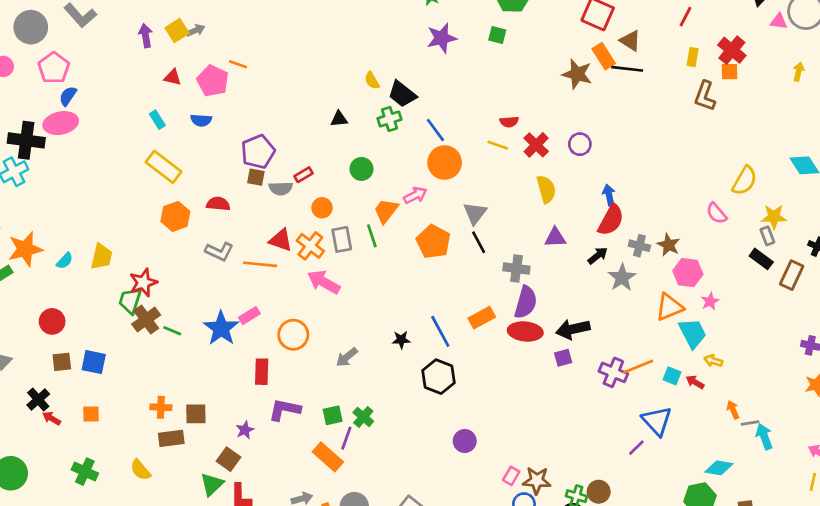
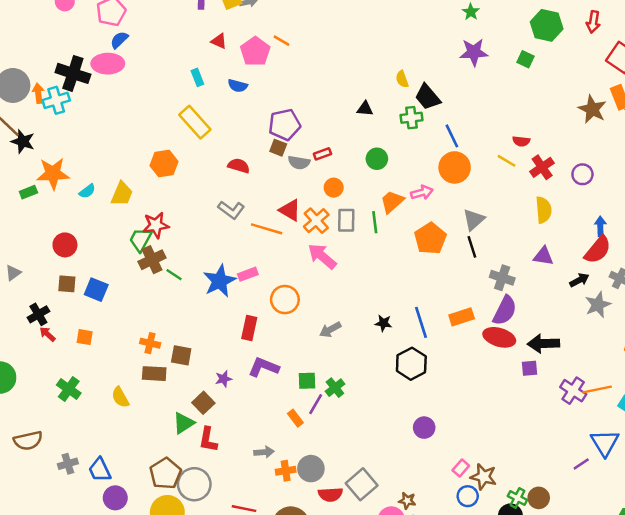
orange hexagon: (175, 216) -> (164, 164), moved
orange rectangle: (328, 457) -> (295, 418), size x0.6

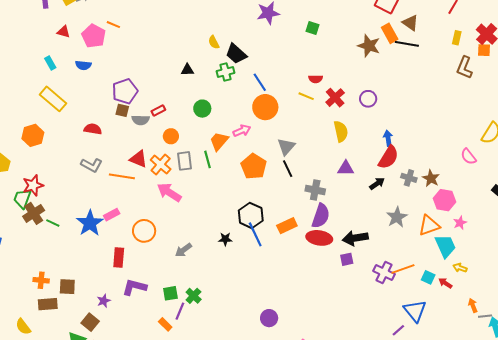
green square: (525, 59) -> (312, 28), moved
gray star: (598, 305) -> (397, 217), moved
black hexagon: (411, 364) -> (251, 215), moved

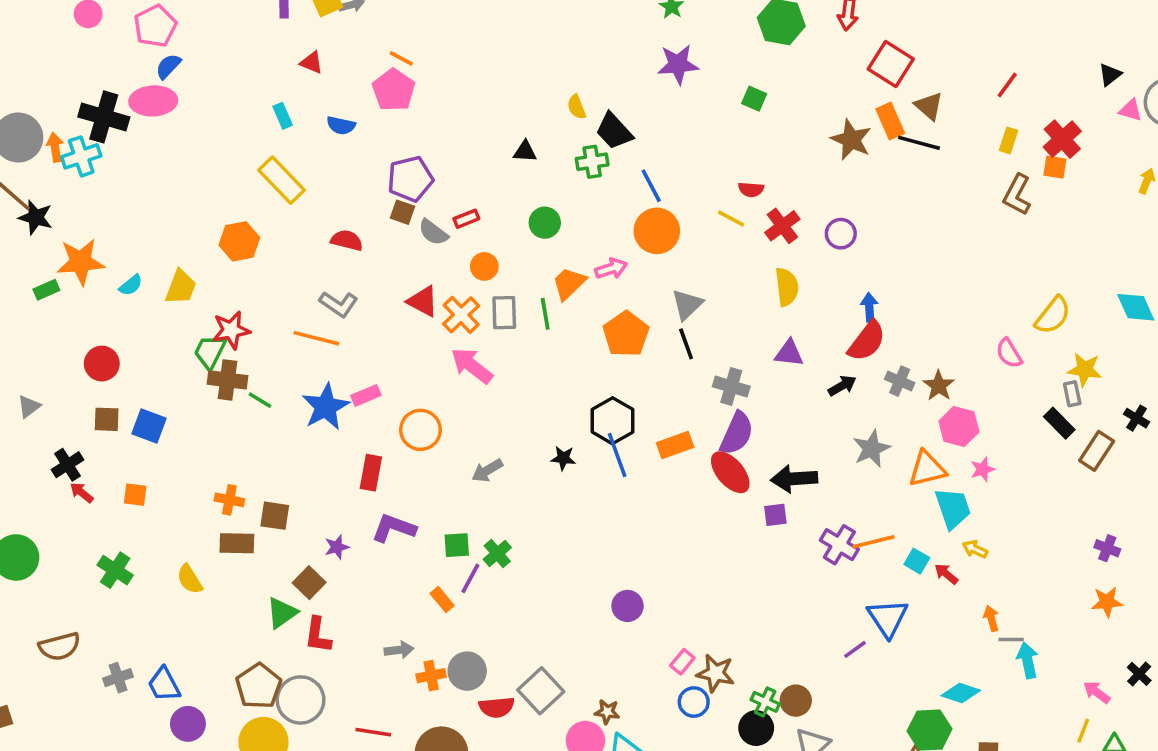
pink pentagon: (94, 36) -> (394, 90), moved
gray semicircle: (141, 120) -> (433, 232), turned 30
orange line: (122, 176) -> (316, 338), moved
brown cross: (34, 213) -> (227, 380), turned 35
red ellipse: (319, 238) -> (730, 472), turned 35

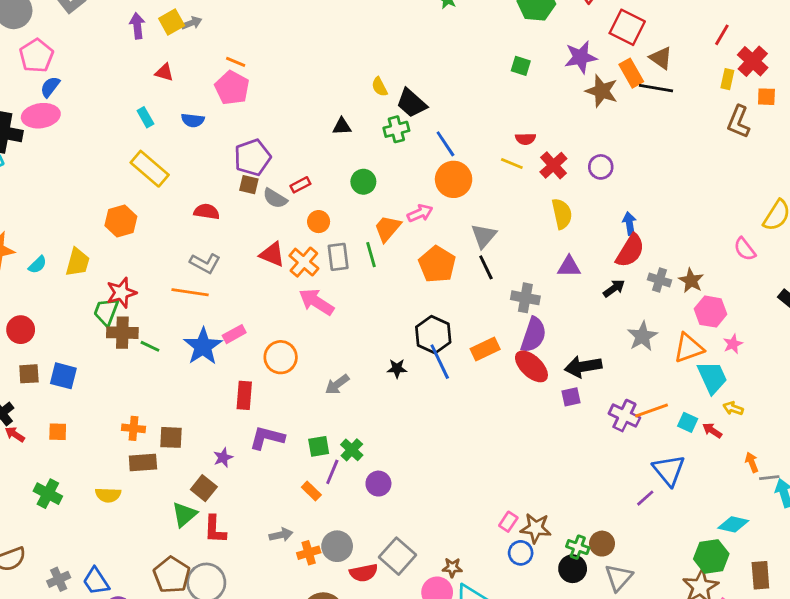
purple star: (678, 64) -> (581, 57), moved
red cross: (1062, 139) -> (753, 61), moved
yellow semicircle: (190, 579) -> (108, 495), turned -50
purple circle: (627, 606) -> (378, 484), moved

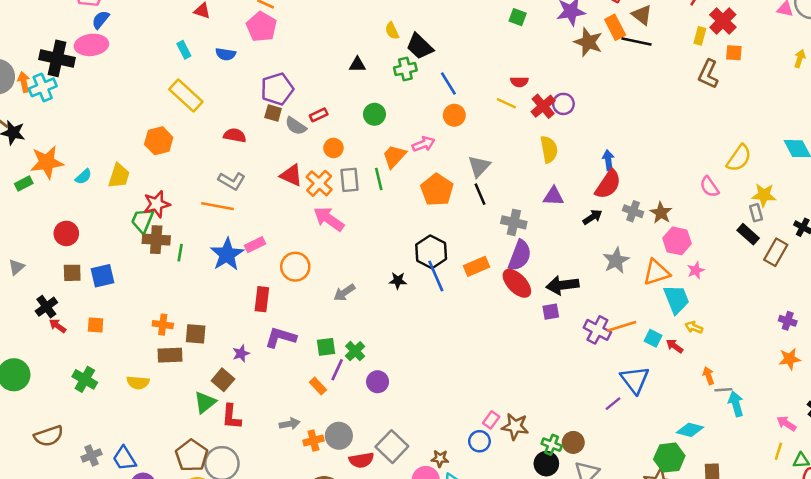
purple circle: (601, 167) -> (563, 104), moved
orange circle: (454, 179) -> (454, 115), size x0.7
green line: (150, 346) -> (180, 253), turned 72
blue square: (63, 376) -> (103, 276), turned -30
blue circle: (521, 553) -> (479, 441), moved

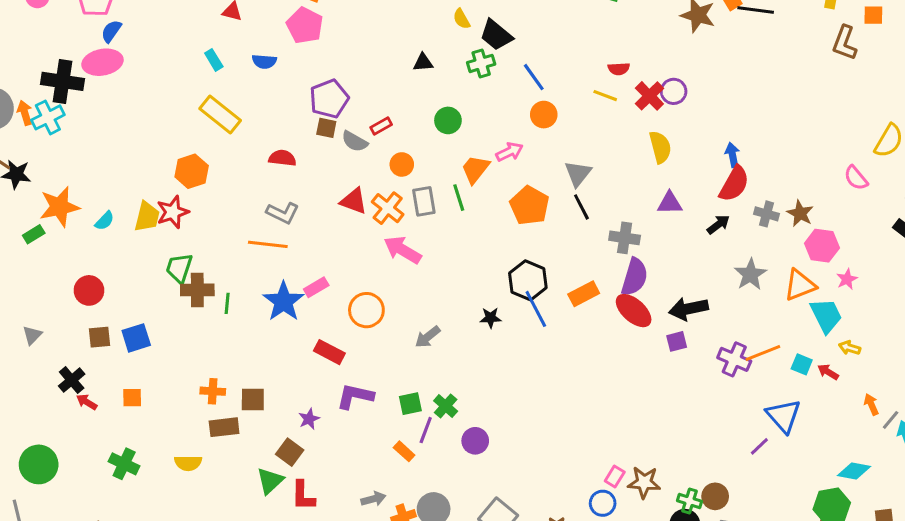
red star: (157, 204) -> (173, 212), moved
red rectangle: (262, 299) -> (329, 352), turned -65
gray line: (723, 390) -> (891, 420), turned -42

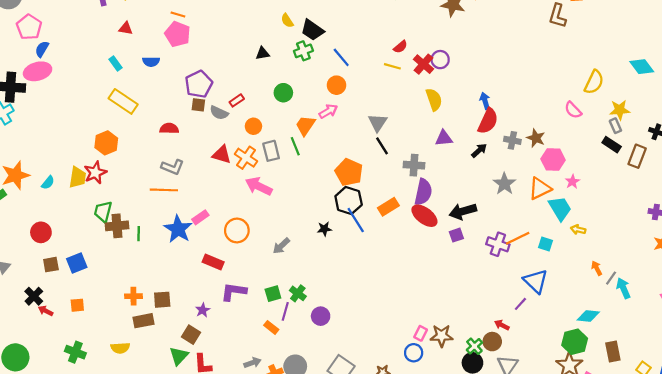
red semicircle: (619, 69) -> (400, 47), turned -32
orange circle: (544, 115) -> (336, 85), moved
orange pentagon: (529, 206) -> (349, 172), moved
red arrow: (828, 372) -> (502, 325), moved
green cross: (689, 501) -> (474, 346), turned 35

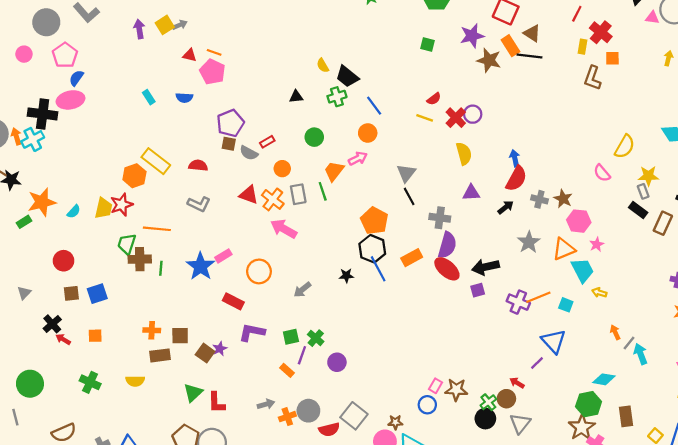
red triangle: (126, 28) -> (190, 55), moved
yellow rectangle: (123, 101) -> (156, 161), moved
orange line: (164, 190) -> (157, 229), moved
brown square: (191, 335) -> (205, 353), moved

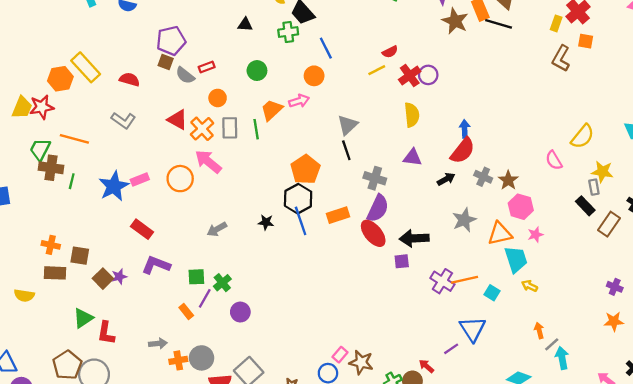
yellow line: (425, 118) -> (377, 70), turned -56
orange circle: (259, 271) -> (180, 179), moved

